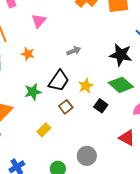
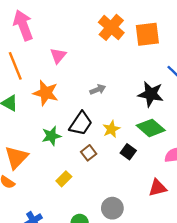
orange star: (28, 54) -> (46, 93), size x1.6
red triangle: (127, 138) -> (158, 188), turned -42

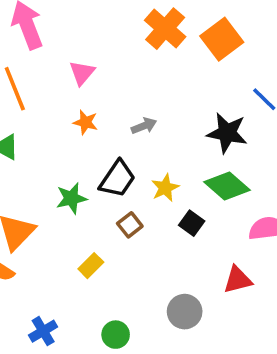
orange square: (147, 34) -> (222, 39), turned -30
orange star: (46, 93) -> (86, 122), moved, size x0.6
gray circle: (112, 208) -> (185, 312), moved

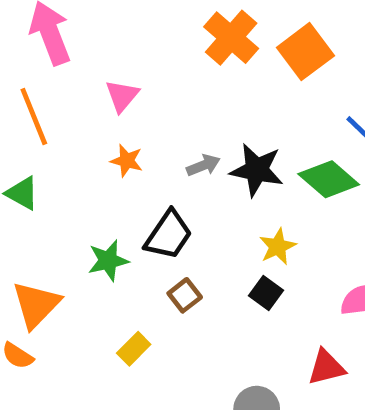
black star: (227, 133) -> (257, 170), moved
green diamond: (227, 186) -> (329, 179), moved
yellow star: (165, 188) -> (278, 247), moved

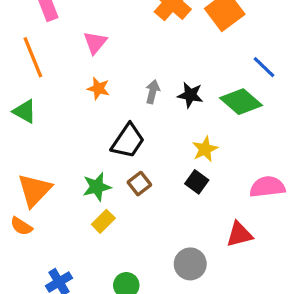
gray arrow: (203, 165) -> (153, 92), turned -55
black star: (257, 170) -> (190, 95), size x0.7
green star: (108, 261) -> (97, 187), moved

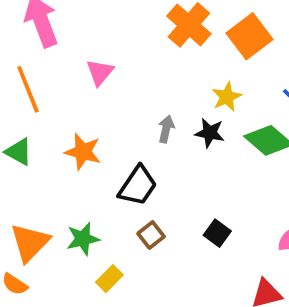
orange star: (98, 88) -> (83, 152), moved, size x1.4
yellow star: (205, 149) -> (227, 97), moved
green star: (97, 187) -> (83, 239), moved

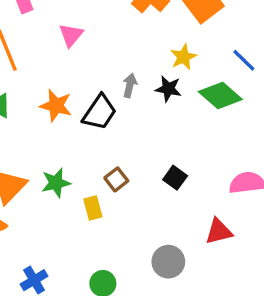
black trapezoid: (138, 186) -> (100, 112), moved
yellow rectangle: (109, 279) -> (93, 208), moved, turned -60

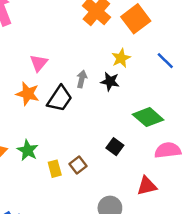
pink triangle: (71, 35) -> (39, 63), moved
green diamond: (220, 96) -> (148, 117), moved
brown square: (116, 179) -> (78, 165), moved
green star: (56, 183) -> (28, 150), turned -30

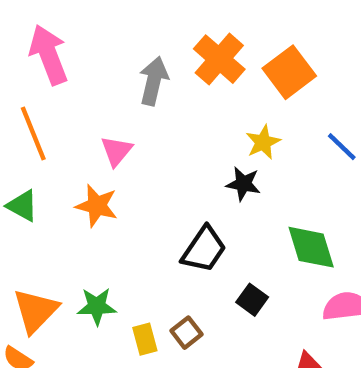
gray arrow: (82, 79) -> (154, 81), moved, size x1.5
black trapezoid: (60, 99) -> (204, 249), moved
green diamond: (148, 117) -> (311, 247), turned 32
green star: (28, 150) -> (97, 306), turned -30

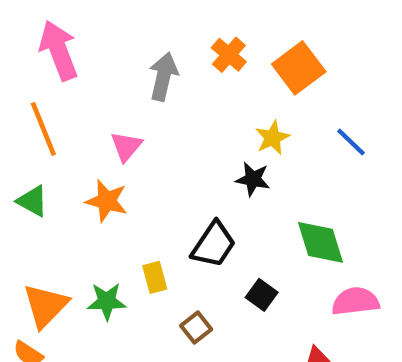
orange cross: (219, 59) -> (229, 55), size x0.7
yellow rectangle: (145, 339) -> (155, 277), moved

